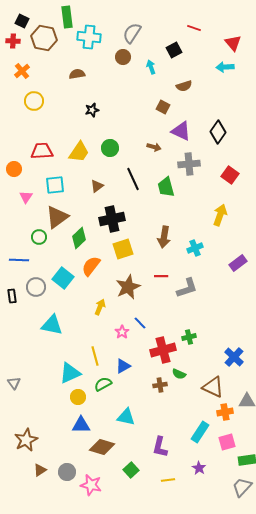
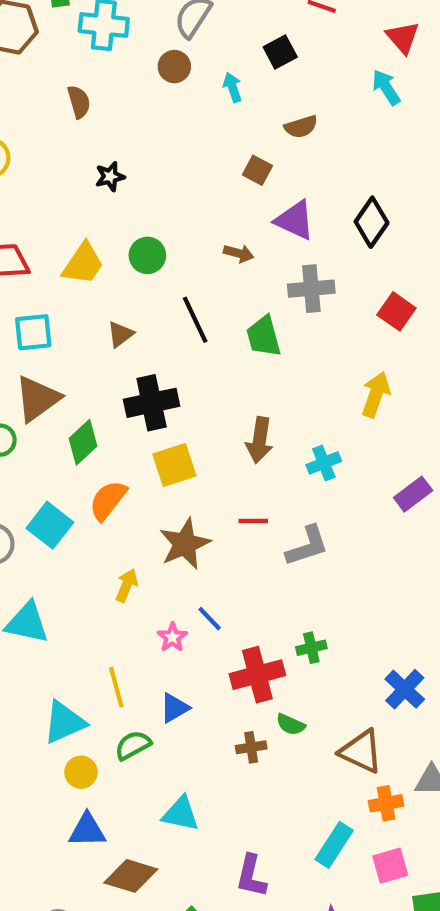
cyan arrow: (225, 67) -> (386, 87), turned 60
brown semicircle: (77, 74) -> (79, 102), turned 84

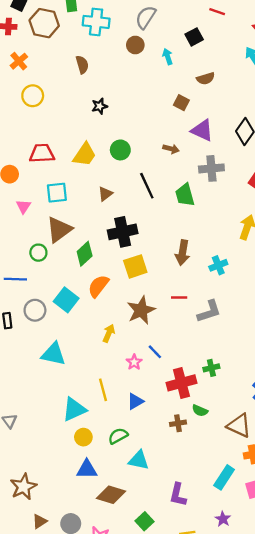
green semicircle: (133, 745) -> (118, 436), moved

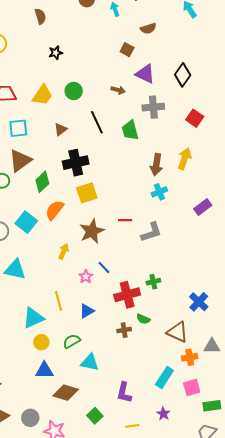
brown arrow: (183, 253) -> (156, 165), moved

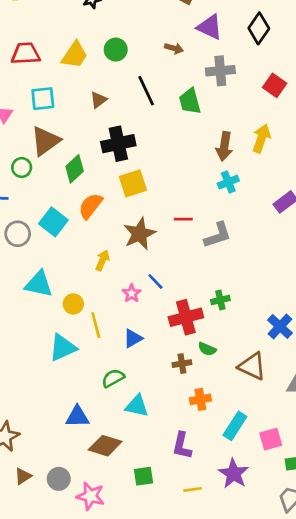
yellow circle: (41, 342) -> (73, 304), moved
orange cross: (190, 357) -> (200, 399), moved
purple star: (163, 414) -> (234, 474), size x1.6
green square: (95, 416) -> (144, 476), turned 35

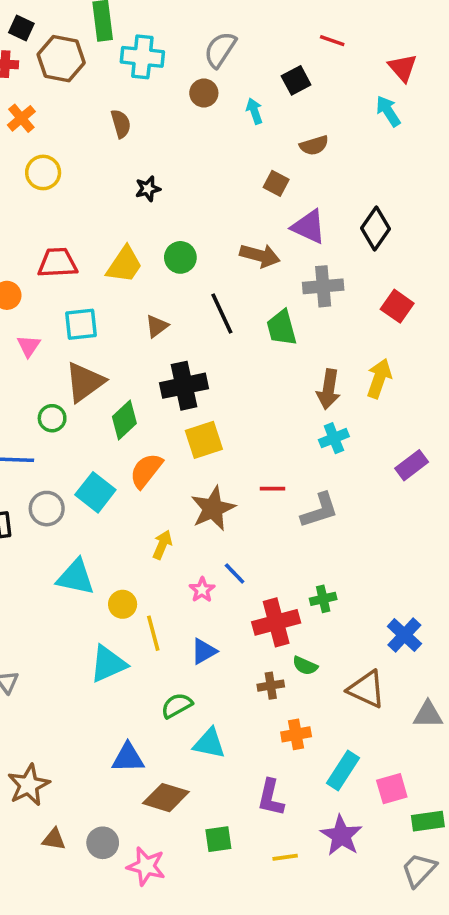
brown arrow: (174, 48) -> (260, 256), size x1.5
brown triangle: (23, 476) -> (54, 839), turned 42

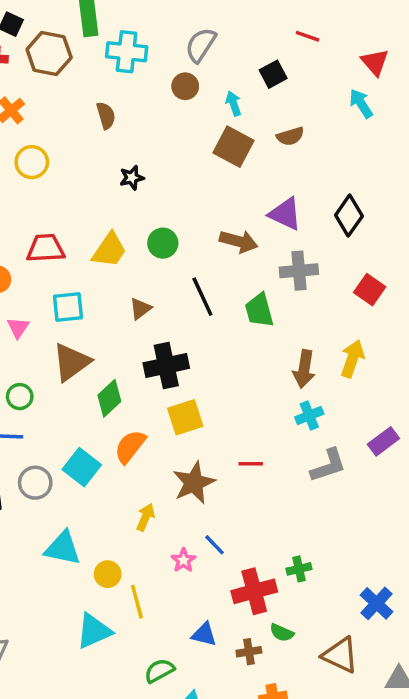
brown square: (276, 183) -> (233, 147), moved, size x1.6
green circle: (52, 418) -> (20, 397), moved
gray L-shape: (319, 510) -> (328, 465), moved
blue triangle: (204, 651) -> (204, 634), moved, turned 44

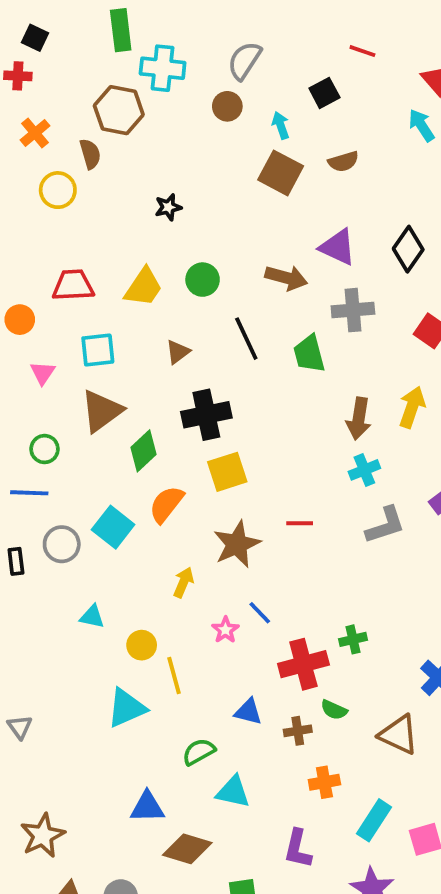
brown hexagon: (49, 54) -> (119, 110), moved
brown semicircle: (106, 116) -> (90, 154), moved
cyan triangle: (63, 548) -> (92, 617), size x0.6

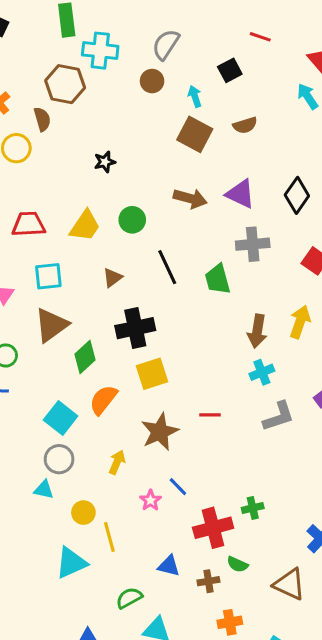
brown arrow: (286, 278) -> (190, 198), moved
gray circle: (62, 544) -> (59, 459), moved

